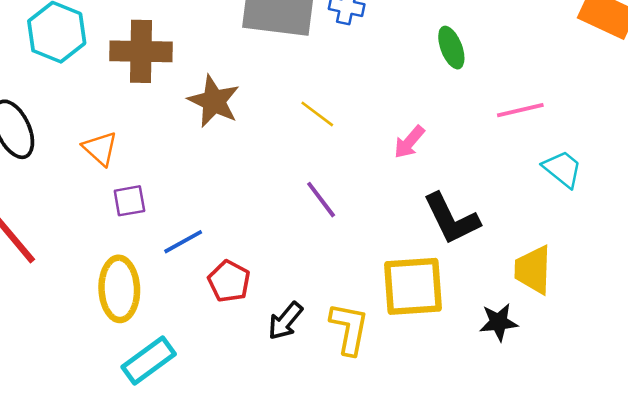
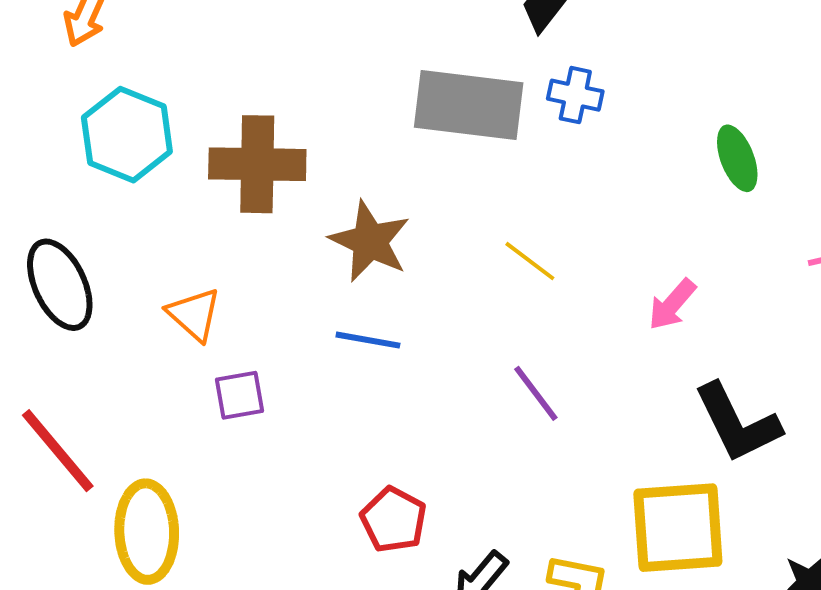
blue line: (183, 242) -> (368, 340), moved, turned 39
yellow ellipse: (119, 289) -> (147, 532), moved

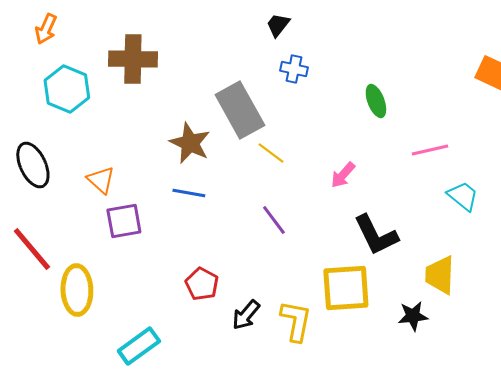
gray rectangle: (469, 105) -> (240, 110), moved, turned 54
brown cross: (257, 164) -> (133, 59), moved
purple square: (240, 395) -> (124, 221), size x1.4

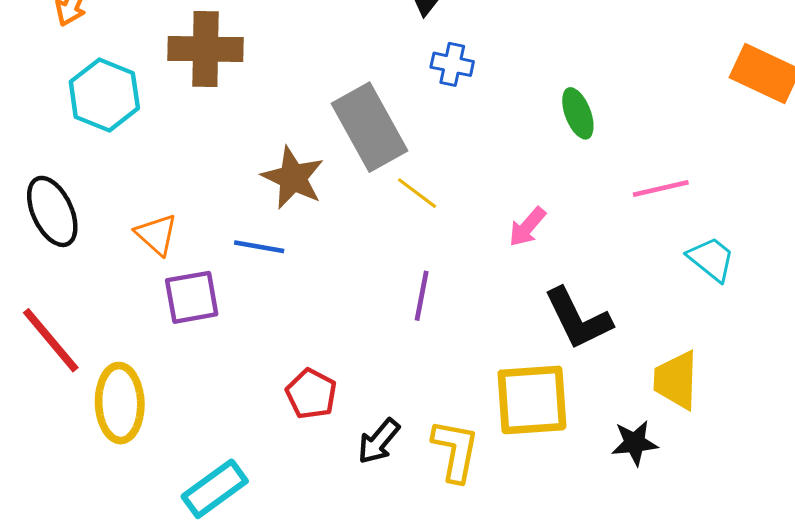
blue line: (189, 193) -> (259, 247), moved
purple line: (274, 220) -> (422, 296), turned 48

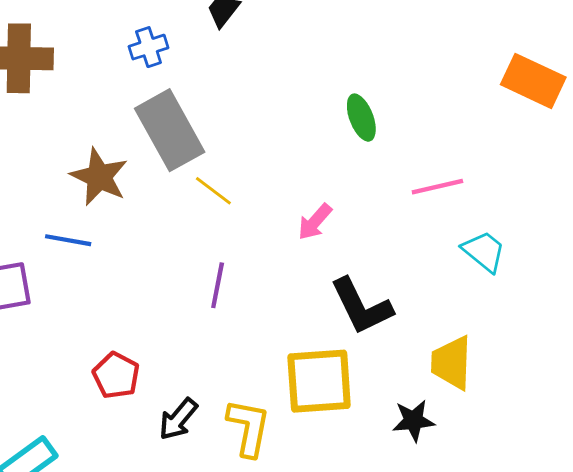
blue cross: (452, 64) -> (149, 47), moved, turned -30

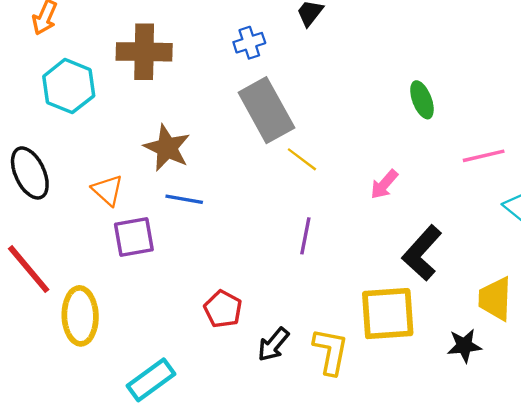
brown star: (99, 177) -> (167, 148), moved
black L-shape: (361, 306) -> (422, 253), turned 68

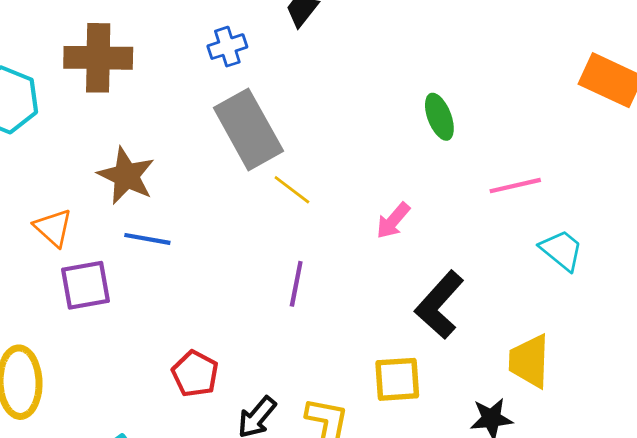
yellow square: (388, 314) -> (397, 379), size x0.7

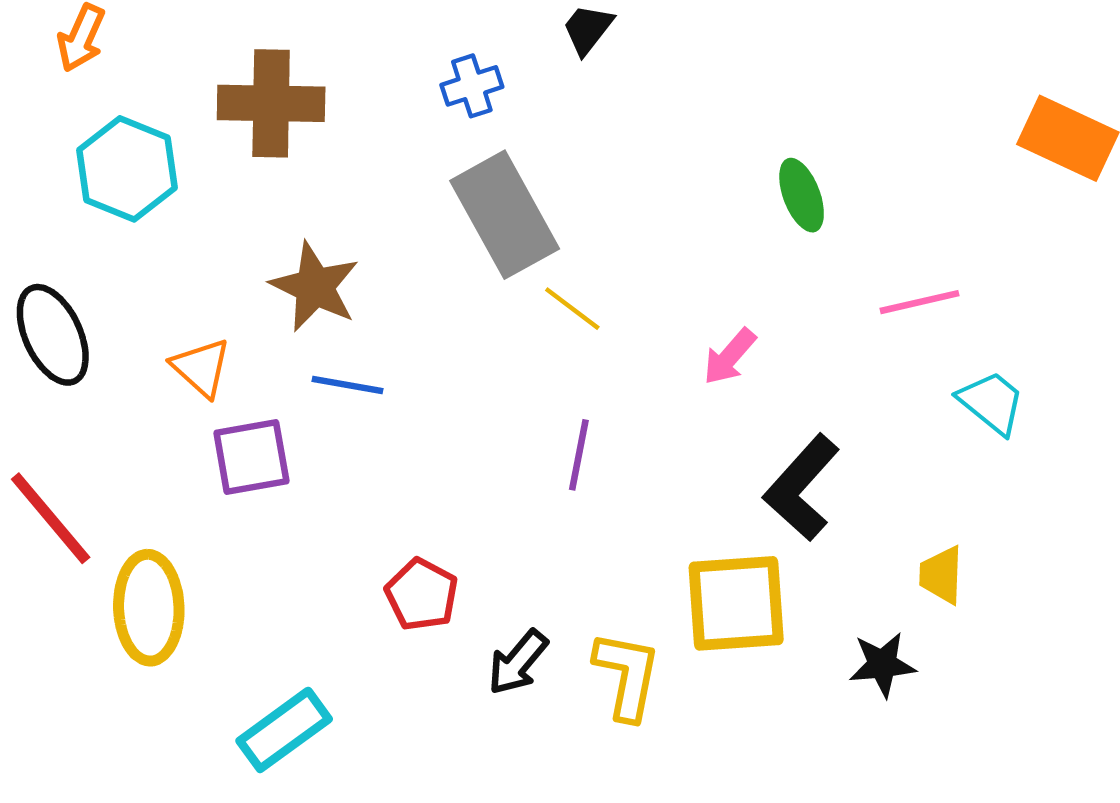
yellow trapezoid: (529, 361) -> (941, 575), size x0.7
yellow square: (397, 379) -> (736, 603), size x1.4

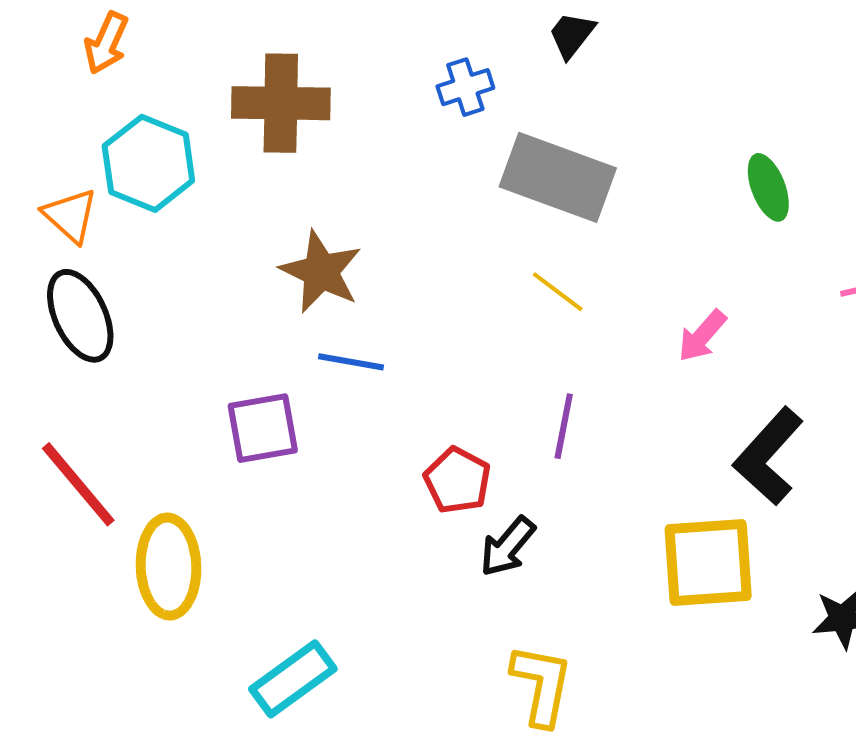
gray rectangle: (505, 215) -> (558, 177), moved, turned -41
orange triangle: (201, 368) -> (70, 215), moved
red pentagon: (422, 595) -> (457, 480), moved
black arrow: (518, 662) -> (508, 546), moved
yellow L-shape: (627, 675) -> (542, 685), moved

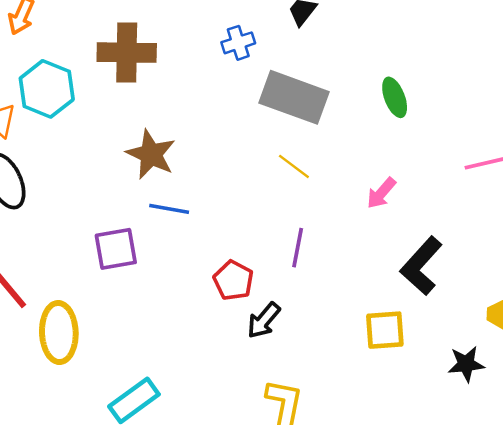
green ellipse: (768, 187) -> (395, 97), moved
yellow square: (708, 563) -> (385, 330), size x0.7

